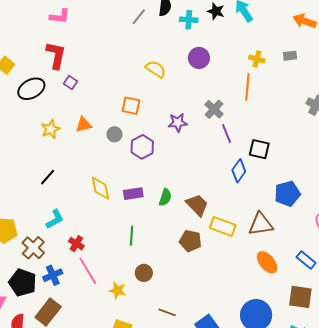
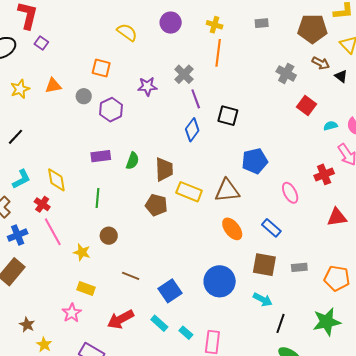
yellow cross: (257, 59) -> (215, 25), moved
blue diamond: (239, 171) -> (192, 130), moved
yellow diamond: (100, 188) -> (56, 180), moved
brown trapezoid: (197, 205) -> (164, 169), turned 40

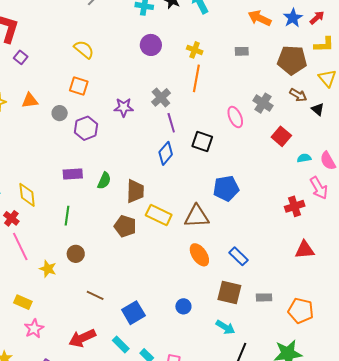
yellow semicircle: (127, 32) -> (84, 49), moved
pink ellipse: (290, 193) -> (235, 117), moved
blue circle: (220, 281) -> (183, 306), size x0.5
yellow rectangle: (86, 289) -> (23, 302), moved

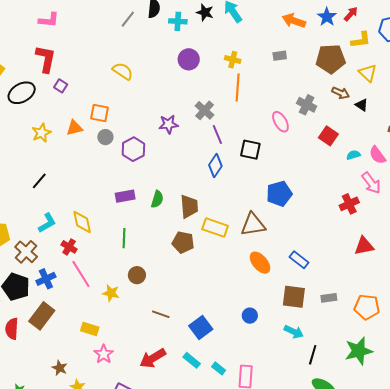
orange square: (79, 86) -> (100, 113), moved

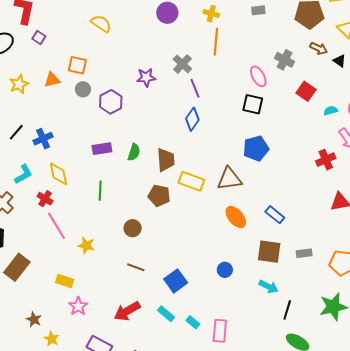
black square: (250, 150) -> (253, 104), moved
brown circle: (137, 275) -> (133, 228), moved
blue cross: (46, 279) -> (43, 139), moved

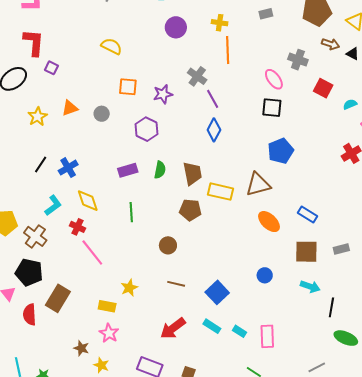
orange square: (77, 65) -> (128, 87), moved
purple hexagon: (111, 102) -> (146, 129), moved
yellow star: (86, 245) -> (129, 288), moved, turned -30
pink star: (78, 306) -> (109, 333), moved

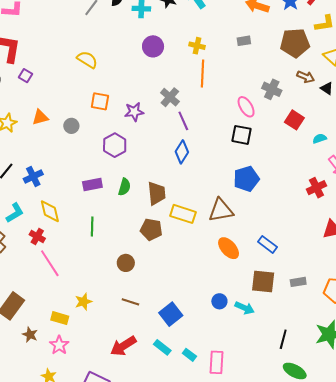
cyan arrow: (310, 287) -> (245, 308), moved
brown star: (81, 348) -> (30, 335), moved

